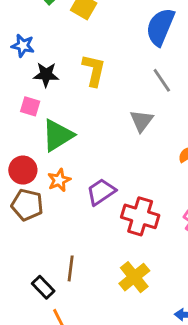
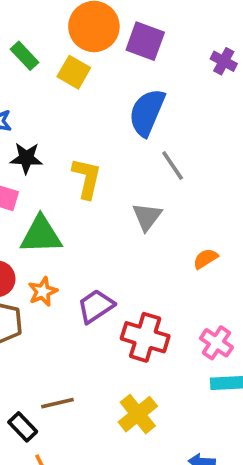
blue semicircle: (160, 27) -> (147, 112), moved
yellow L-shape: (94, 70) -> (87, 178), moved
green triangle: (58, 135) -> (41, 235), turned 30
brown line: (71, 268) -> (57, 403), turned 70

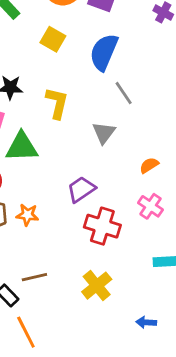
yellow square: (74, 72) -> (53, 39), moved
orange star: (43, 292) -> (27, 215), moved, turned 30
purple trapezoid: (96, 306) -> (81, 189), moved
pink cross: (216, 343) -> (150, 206), moved

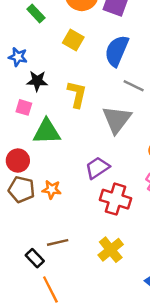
gray line: (124, 93) -> (134, 86), turned -30
gray triangle: (104, 133) -> (117, 120), size x1.5

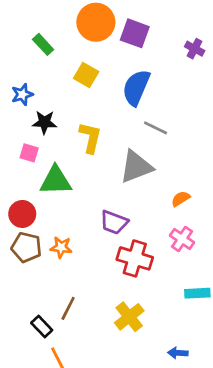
blue star: (18, 57) -> (22, 94), turned -30
gray triangle: (117, 120) -> (136, 167), turned 32
purple trapezoid: (97, 168) -> (114, 222), turned -125
brown line: (58, 242) -> (68, 308), turned -50

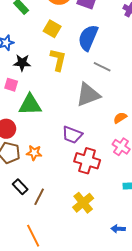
yellow L-shape: (90, 138) -> (58, 60), moved
black rectangle: (42, 327) -> (20, 187), moved

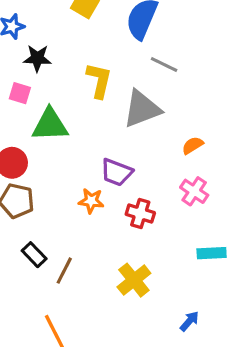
yellow L-shape: (58, 60) -> (99, 80), moved
orange star: (34, 153) -> (91, 201), moved
red cross: (87, 161) -> (140, 213), size x0.7
blue arrow: (118, 229) -> (189, 321), turned 128

